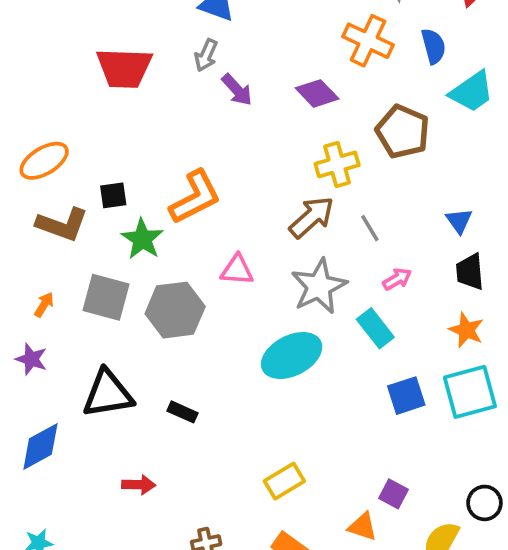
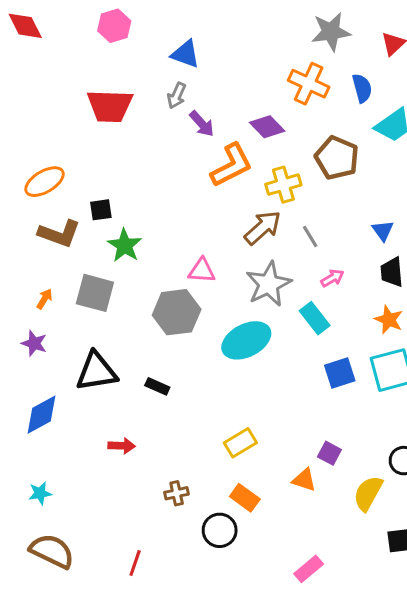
orange L-shape: (195, 197) -> (231, 165), moved
gray hexagon: (175, 310) -> (177, 312), moved

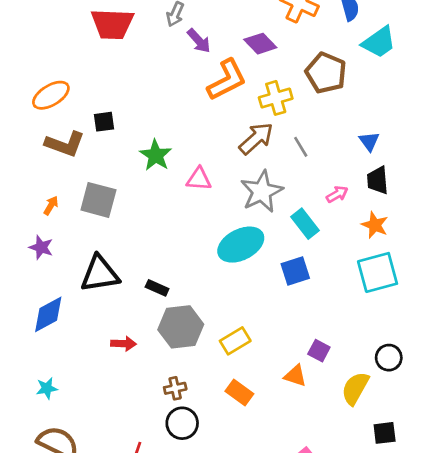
green star: (125, 245) -> (156, 155), moved
pink arrow: (332, 278) -> (337, 194), moved
gray hexagon: (177, 312) -> (181, 327), moved
blue square: (340, 373) -> (295, 271), moved
black circle: (220, 530) -> (182, 423), moved

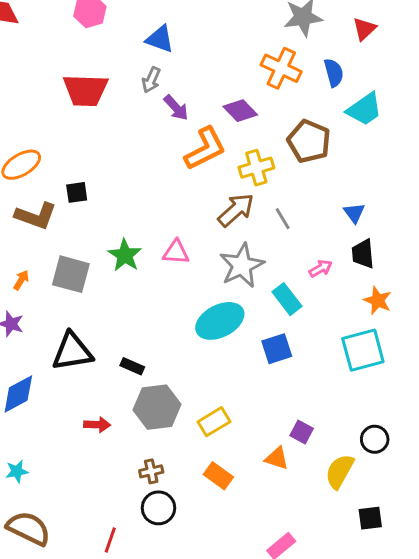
green star: (156, 155) -> (125, 255), moved
orange star: (375, 225) -> (378, 301), moved

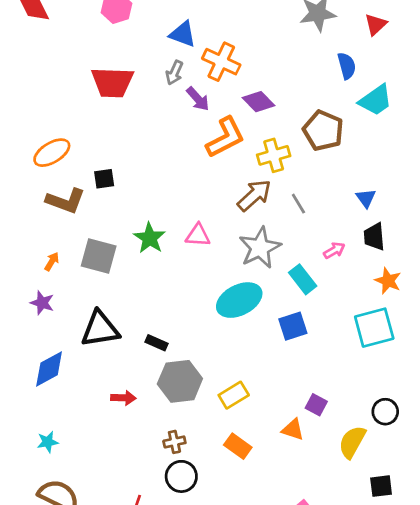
orange cross: (281, 68) -> (221, 62), moved

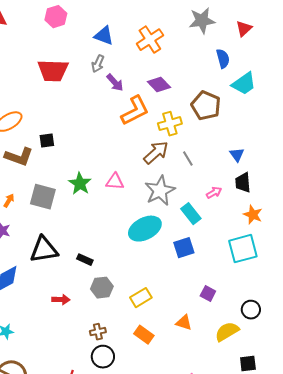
orange cross: (221, 62) -> (150, 40), moved, turned 32
gray hexagon: (180, 381) -> (102, 288), size x0.7
purple square: (316, 405) -> (208, 294), moved
yellow semicircle: (352, 442) -> (227, 332), turned 30

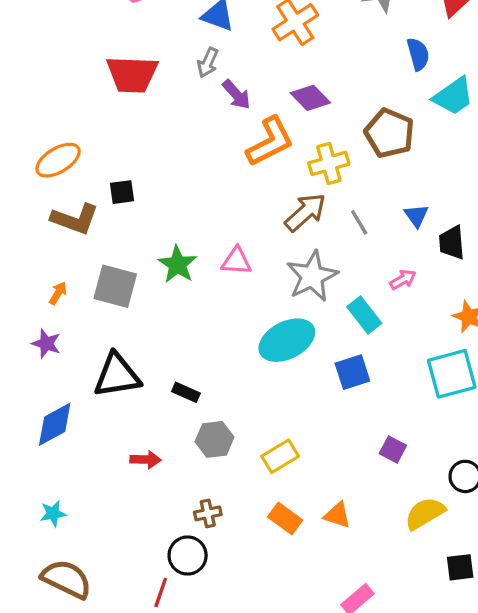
blue triangle: (237, 155) -> (416, 216), moved
black trapezoid: (243, 183) -> (452, 243), moved
orange triangle: (184, 323) -> (337, 515), moved
black circle: (103, 357) -> (188, 555), moved

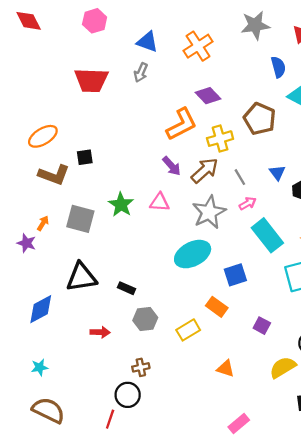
purple arrow: (236, 95) -> (172, 166), moved
pink arrow: (403, 280) -> (248, 203), moved
cyan rectangle: (364, 315) -> (267, 235), moved, size x1.4
purple star: (46, 344) -> (26, 243), moved
orange rectangle: (285, 518) -> (217, 307), moved

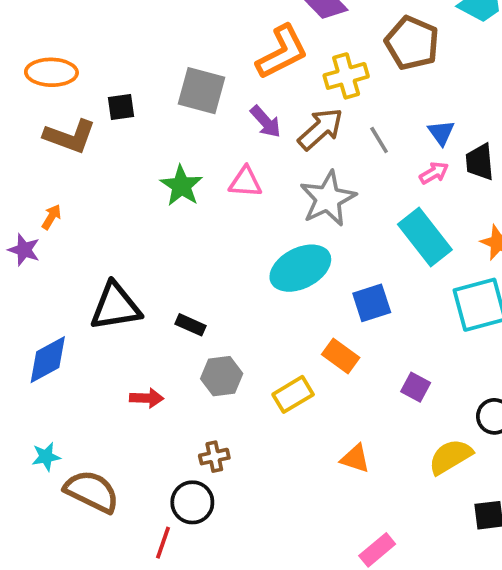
orange ellipse: (43, 136) -> (51, 72), turned 32
pink arrow: (248, 203) -> (434, 173), moved
gray square: (80, 219) -> (202, 91), moved
brown semicircle: (48, 410) -> (92, 491), moved

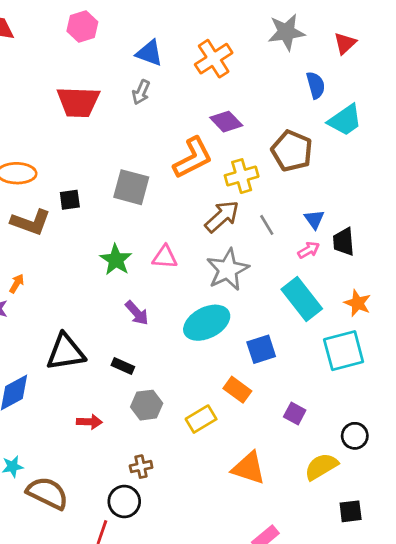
purple arrow: (266, 122) -> (137, 313), moved
orange triangle: (355, 458) -> (249, 468), size x1.5

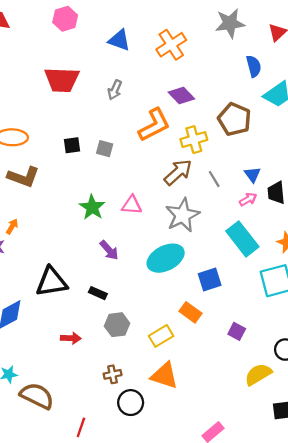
gray arrow: (141, 92) -> (115, 90), moved
gray square: (131, 187) -> (105, 149), size x0.6
black square: (70, 200) -> (72, 145), moved
orange triangle: (249, 468) -> (164, 375), moved
black circle: (124, 501) -> (131, 403), moved

